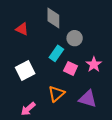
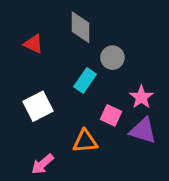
pink square: (71, 68) -> (111, 115), moved
orange triangle: (56, 94) -> (85, 141), turned 36
purple triangle: (88, 99) -> (143, 131), moved

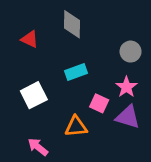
gray circle: (112, 58) -> (131, 52), moved
cyan rectangle: (85, 80) -> (76, 72), turned 35
pink arrow: (43, 164) -> (38, 147), turned 80

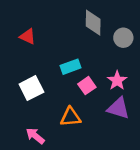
gray diamond: (72, 24) -> (93, 23), moved
gray circle: (131, 52) -> (123, 38), moved
pink square: (99, 103) -> (87, 86), moved, turned 30

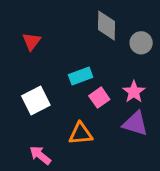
red triangle: (28, 36) -> (32, 41), turned 42

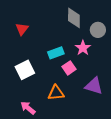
pink star: (134, 92) -> (83, 48), moved

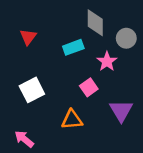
cyan rectangle: (56, 53) -> (73, 47), moved
purple triangle: (94, 86) -> (121, 111), turned 42
pink arrow: (28, 108) -> (24, 139), moved

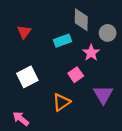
orange triangle: (72, 120) -> (61, 102), turned -30

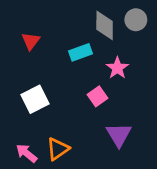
gray circle: (108, 33) -> (136, 20), moved
purple triangle: (103, 94) -> (119, 135), moved
orange triangle: (61, 102) -> (58, 149), moved

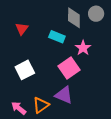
cyan rectangle: (80, 52) -> (57, 37), turned 42
pink square: (98, 96) -> (69, 68), size x1.5
purple triangle: (119, 135) -> (64, 95), moved, turned -36

